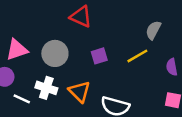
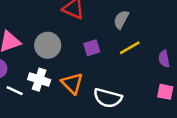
gray semicircle: (153, 30) -> (121, 20), moved

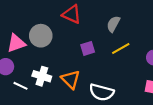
gray circle: (48, 45) -> (41, 36), moved

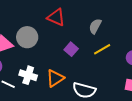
purple square: (88, 48) -> (71, 49), turned -32
orange triangle: (71, 79) -> (55, 78), turned 42

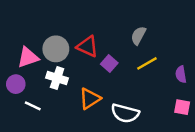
red triangle: (56, 17) -> (87, 46), moved
white cross: (28, 75) -> (57, 78), moved

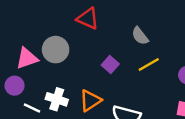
gray semicircle: (138, 36) -> (140, 36), turned -66
red triangle: (87, 46) -> (88, 19), moved
white cross: (57, 78) -> (57, 99), moved

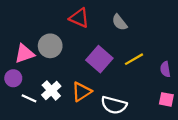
gray semicircle: (140, 36) -> (119, 22), moved
purple square: (110, 64) -> (99, 59), size x1.6
white cross: (57, 99) -> (51, 91), turned 30

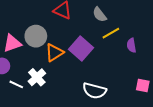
yellow line: (134, 59) -> (111, 33), moved
purple semicircle: (165, 69) -> (131, 45), moved
orange triangle: (81, 92) -> (54, 53), moved

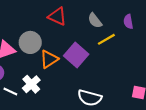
purple semicircle: (131, 45) -> (128, 22), moved

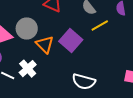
orange triangle: (49, 59) -> (45, 45), turned -42

